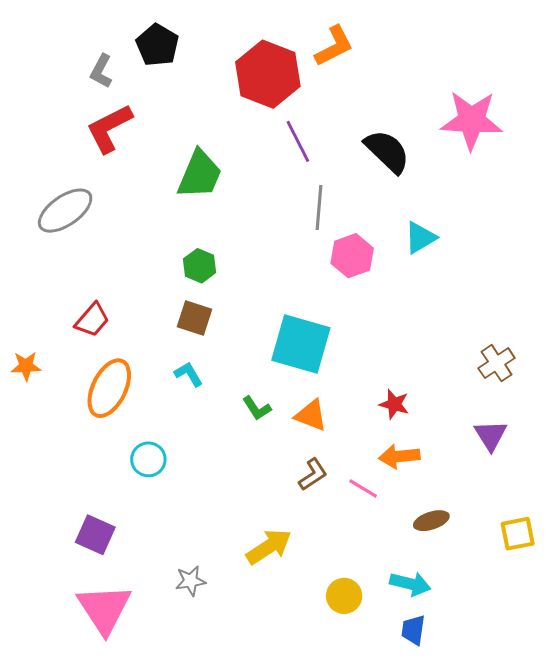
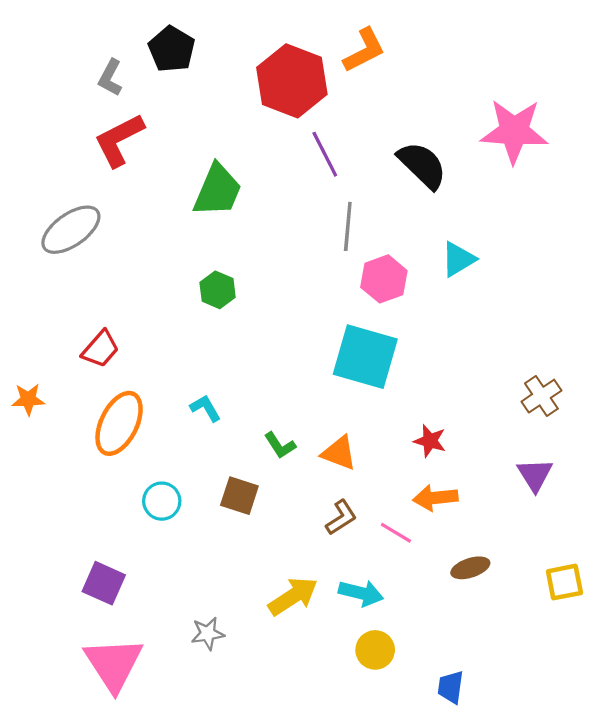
brown square: (195, 318) -> (239, 496), moved
cyan square: (301, 344) -> (365, 357), moved
cyan arrow: (410, 584) -> (361, 593), moved

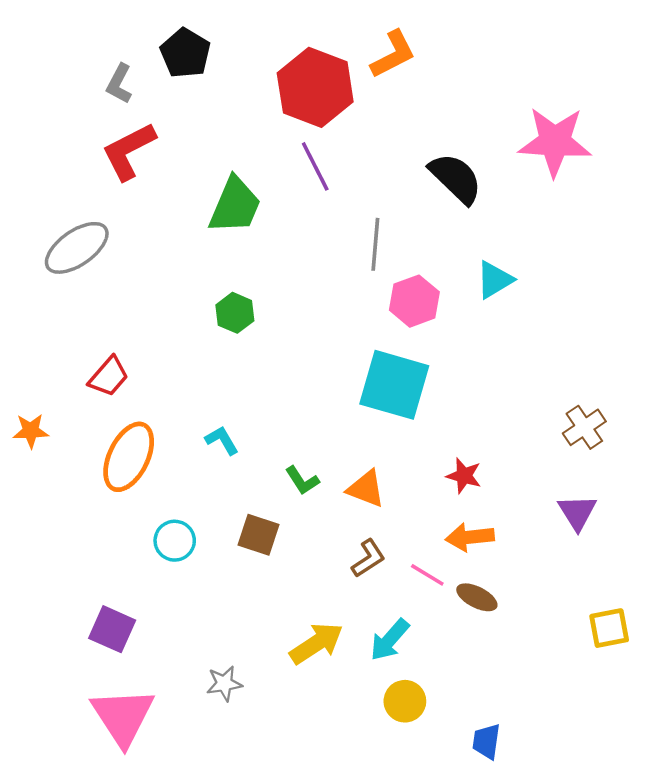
purple line: (325, 154) -> (315, 166), moved
brown ellipse: (470, 568) -> (477, 597), moved, turned 45
cyan arrow: (361, 593) -> (390, 640), turned 117

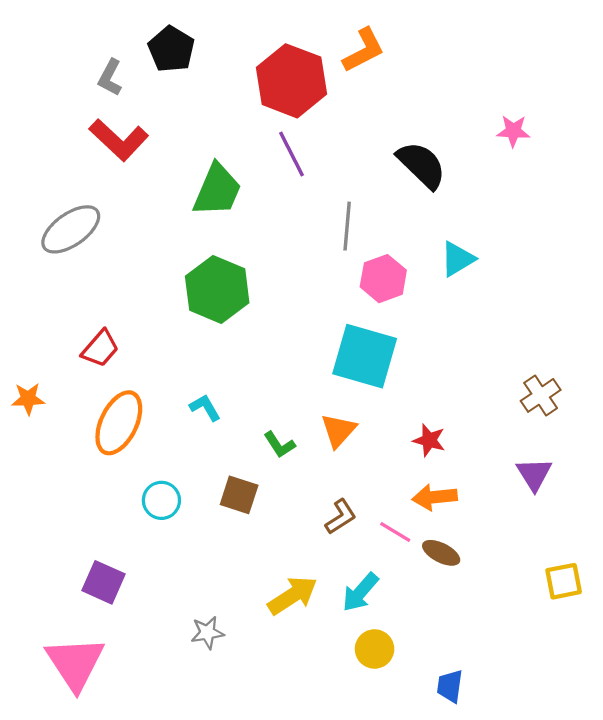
pink star: (555, 142) -> (513, 131), size x0.5
red L-shape: (129, 151) -> (119, 140), turned -110
green hexagon: (235, 313) -> (217, 289), size x1.8
orange triangle: (366, 489) -> (338, 430), moved, turned 51
pink triangle: (123, 717) -> (75, 663), moved

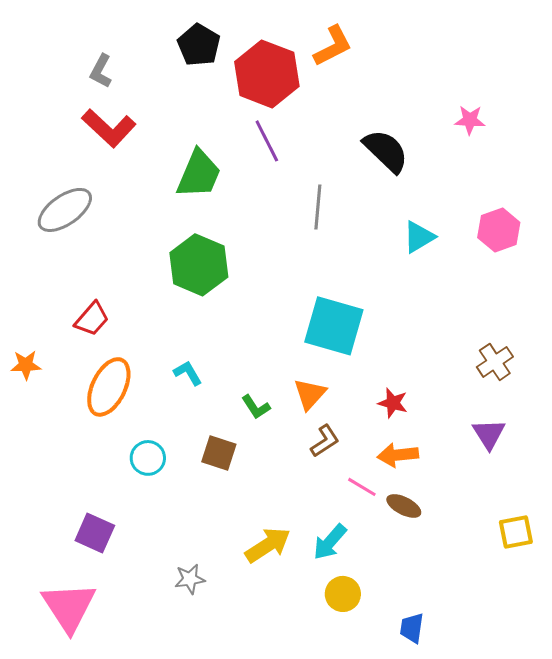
black pentagon: (171, 49) -> (199, 45), moved
pink hexagon: (383, 279) -> (499, 230), moved
brown L-shape: (341, 517) -> (325, 441), moved

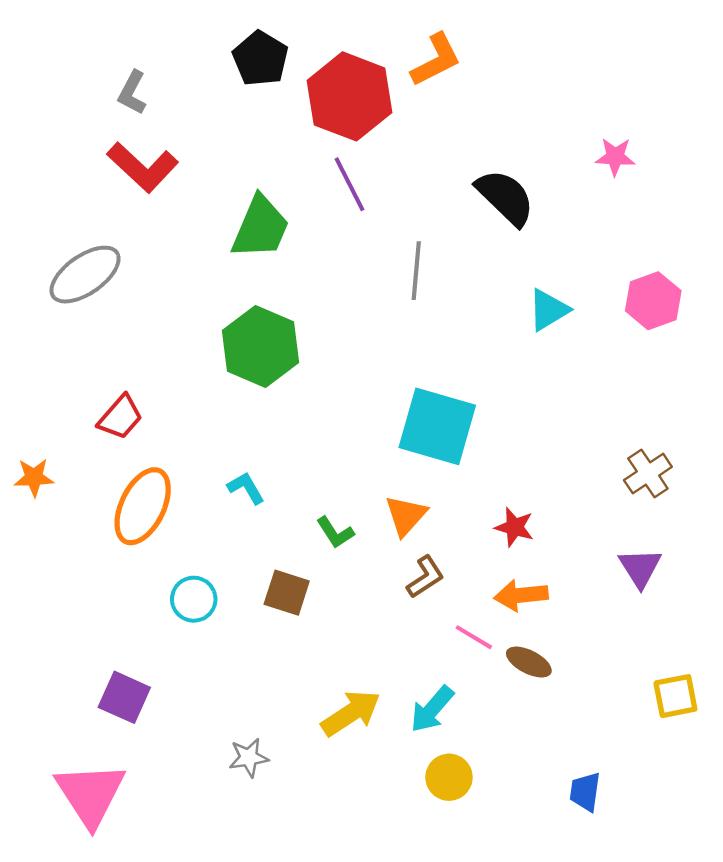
blue trapezoid: (412, 628) -> (585, 792), moved

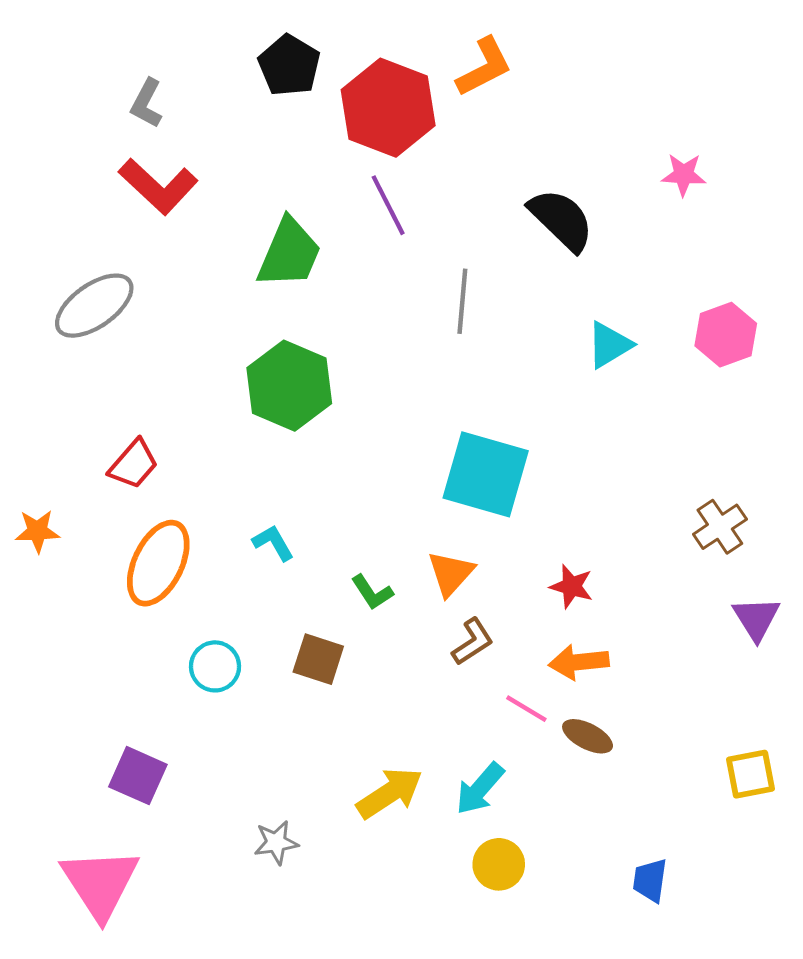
purple triangle: (640, 568) -> (756, 618), moved

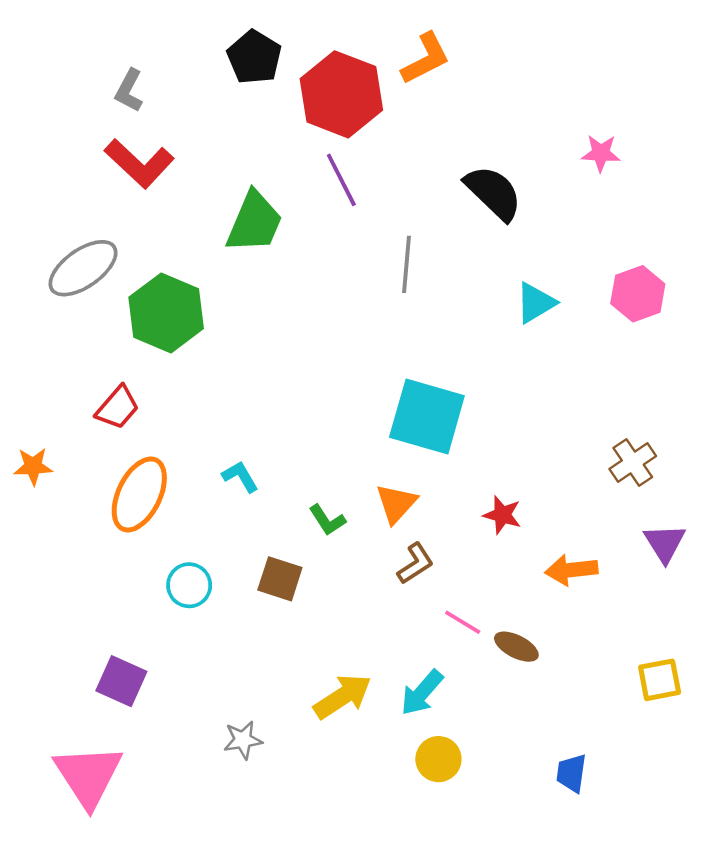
green hexagon: (289, 386) -> (166, 313), moved
orange arrow: (579, 662) -> (571, 570), moved

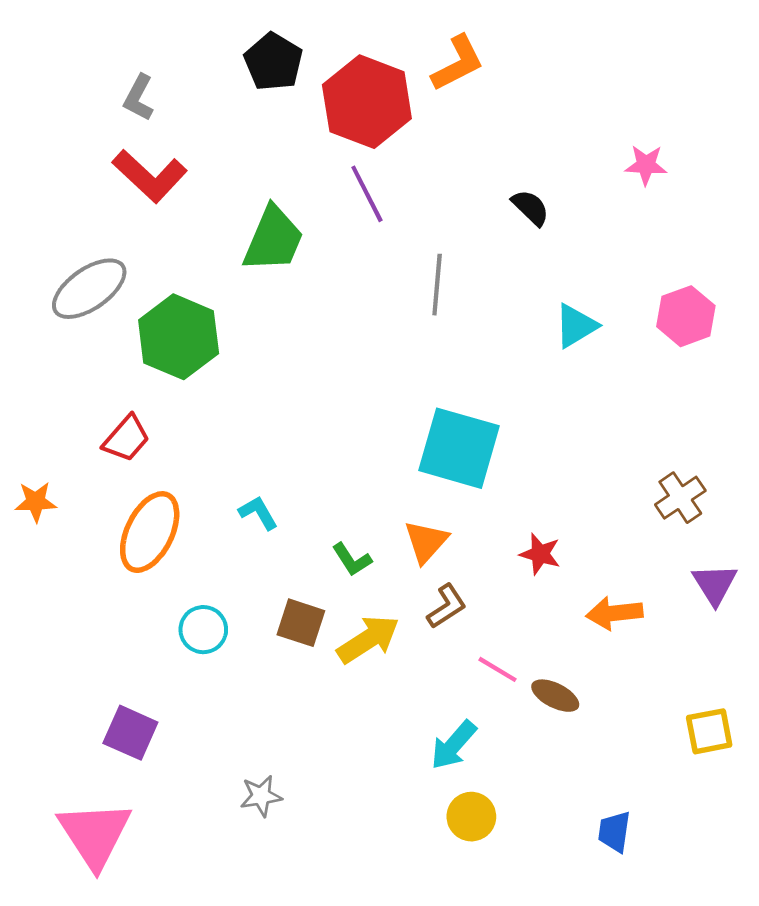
black semicircle: (493, 193) -> (530, 208), size x0.6
yellow arrow: (343, 696) -> (368, 639), moved

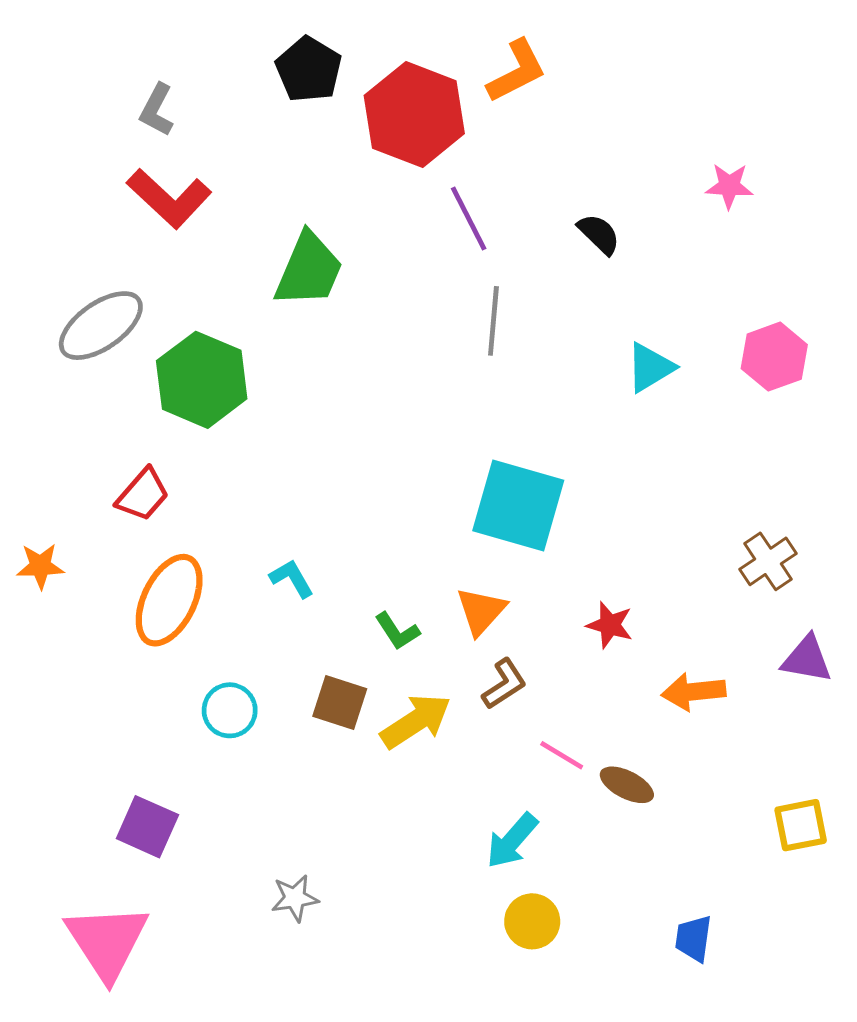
purple line: (367, 194) -> (469, 218), moved
purple triangle: (715, 584) -> (807, 659), turned -48

